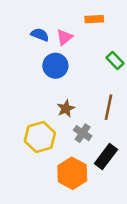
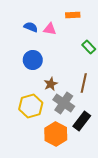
pink triangle: (64, 37) -> (50, 29), turned 48
blue circle: (55, 66) -> (33, 60), moved
gray cross: (83, 133) -> (64, 103), size x1.5

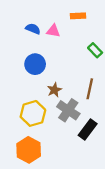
orange hexagon: (56, 134) -> (29, 150), moved

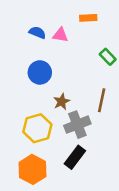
gray cross: (68, 110) -> (77, 125), turned 35
black rectangle: (88, 130) -> (75, 157), moved

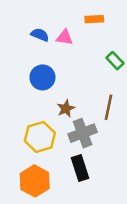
black rectangle: (75, 157) -> (80, 168), turned -55

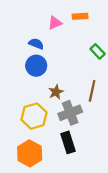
blue semicircle: (40, 35) -> (36, 44), moved
pink triangle: (64, 37) -> (55, 23), moved, turned -32

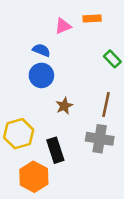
gray cross: (70, 113) -> (100, 139), moved, turned 30
yellow hexagon: (34, 116) -> (19, 134), moved
black rectangle: (68, 142) -> (55, 150), moved

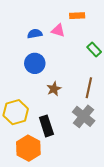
pink triangle: (63, 26) -> (58, 30), moved, turned 40
blue semicircle: (41, 50) -> (35, 34), moved, turned -32
gray cross: (100, 139) -> (84, 116), turned 30

